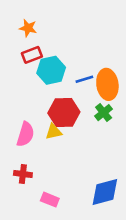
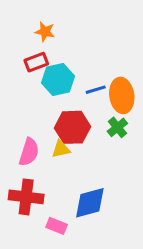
orange star: (28, 28) -> (45, 32), moved
red cross: (23, 174) -> (26, 197), size x1.6
blue diamond: (105, 192) -> (90, 203), moved

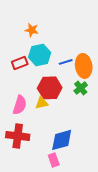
orange star: (45, 32) -> (32, 30), moved
red rectangle: (36, 62) -> (20, 63), moved
pink rectangle: (57, 226) -> (54, 160), moved, turned 48

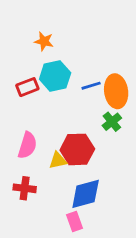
red hexagon: (50, 88) -> (77, 149), moved
yellow triangle: (42, 103) -> (58, 161), moved
red cross: (18, 136) -> (25, 188), size x0.7

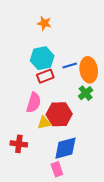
orange star: (44, 41) -> (44, 23), moved
red rectangle: (27, 87) -> (45, 76), moved
pink semicircle: (27, 145) -> (34, 103), moved

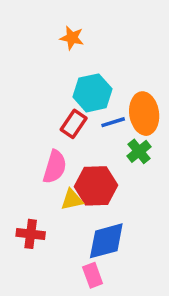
cyan hexagon: (42, 58) -> (93, 93), moved
blue line: (70, 66) -> (113, 122), moved
red rectangle: (45, 76) -> (74, 124), turned -35

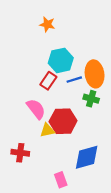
green cross: (139, 151) -> (91, 99), turned -35
pink semicircle: (55, 167) -> (36, 109), turned -55
blue diamond: (106, 241) -> (87, 157), moved

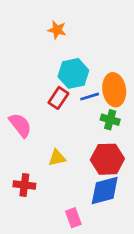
pink semicircle: (36, 109) -> (20, 125), moved
red hexagon: (63, 121) -> (107, 159), moved

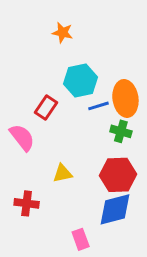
red rectangle: (58, 98) -> (46, 107), moved

